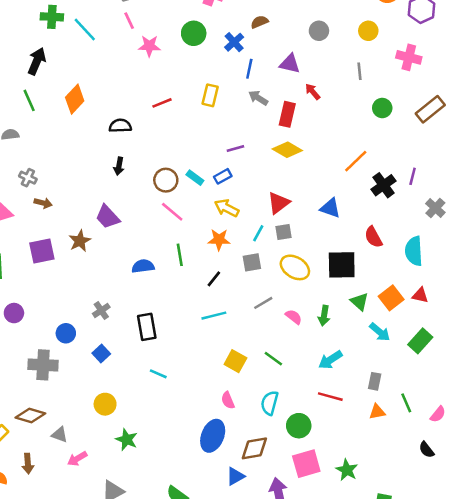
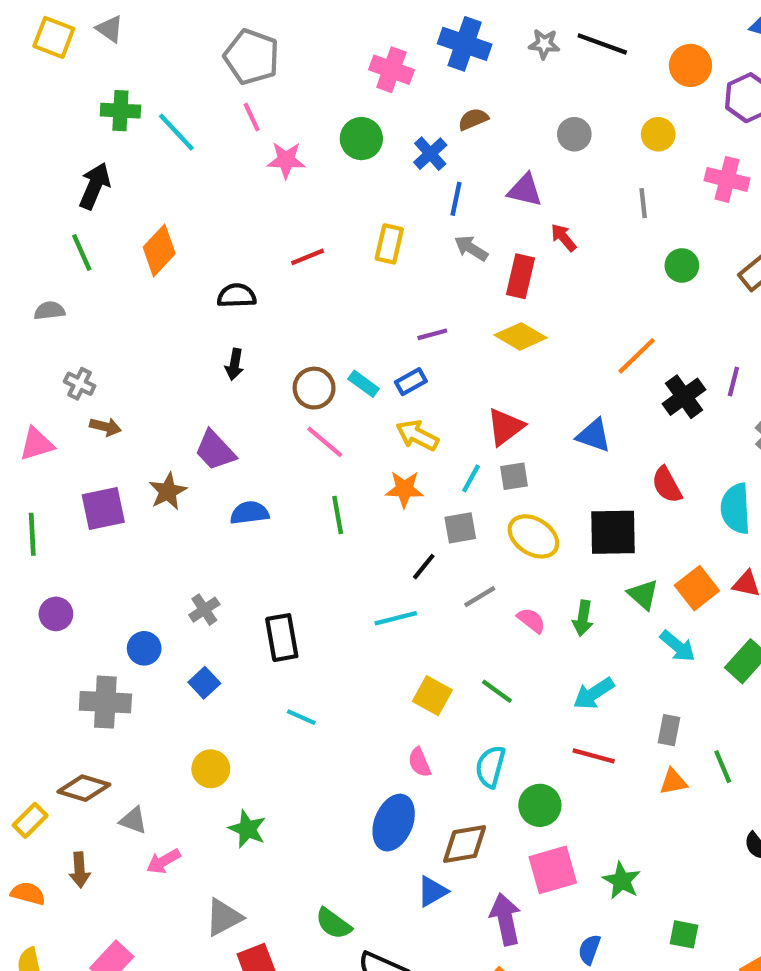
blue semicircle: (143, 266) -> (250, 513), moved
black line: (214, 279) -> (424, 567), moved

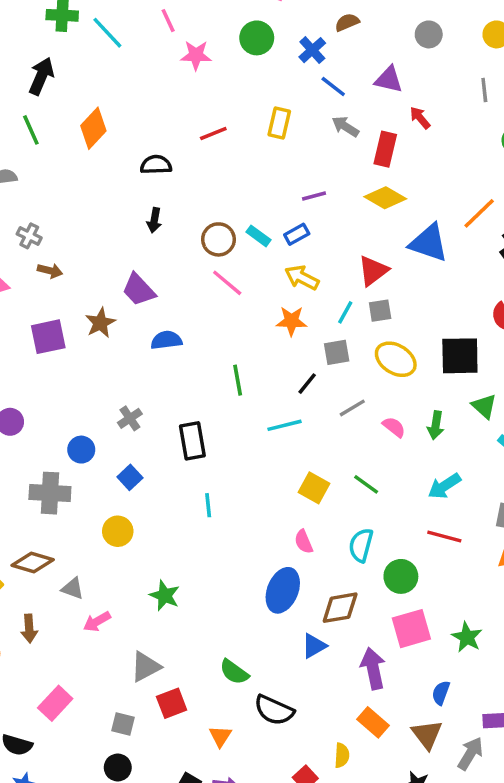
blue line: (456, 199) -> (333, 87), turned -64
blue triangle: (594, 435) -> (429, 243), moved, size x1.4
green line: (338, 515) -> (238, 380), moved
cyan line: (301, 717) -> (208, 505), turned 60
yellow circle: (211, 769) -> (118, 531), moved

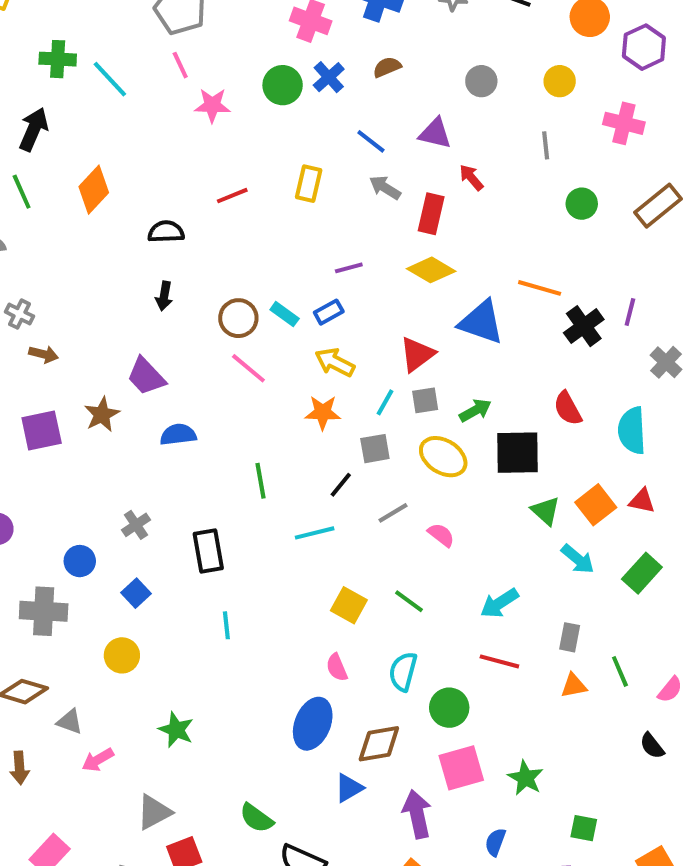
blue cross: (312, 50) -> (329, 77), moved
orange line: (479, 213) -> (540, 288), turned 60
green arrow: (436, 425) -> (475, 410), moved, turned -128

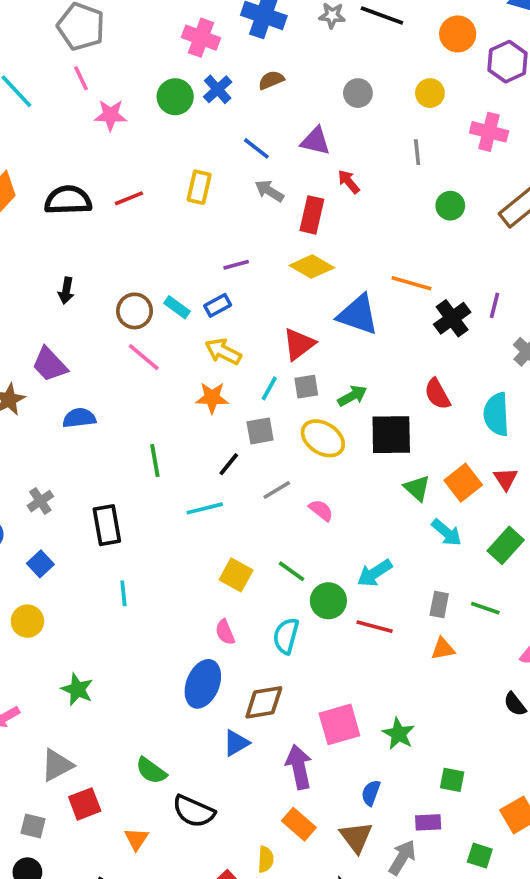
black semicircle: (166, 232) -> (68, 200), moved, size x1.4
red triangle: (642, 501) -> (506, 479), turned 45
green line: (620, 671) -> (485, 608), moved, turned -48
green circle: (449, 708) -> (328, 601), moved

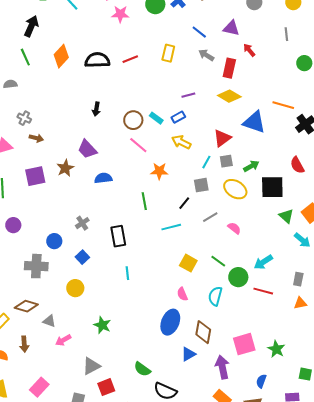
orange star: (212, 398) -> (159, 171), moved
brown diamond: (264, 702) -> (203, 332), turned -70

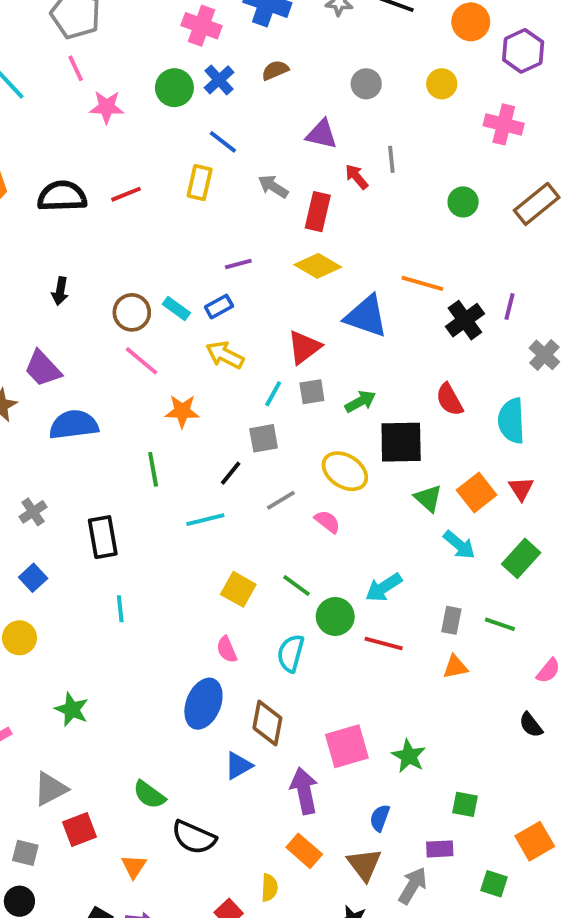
blue line: (199, 32) -> (223, 142), moved
gray line: (286, 34) -> (391, 159), moved
blue semicircle: (103, 178) -> (74, 425), size x1.4
yellow ellipse: (235, 189) -> (345, 471), moved

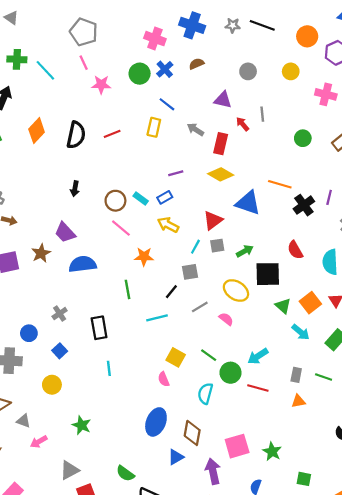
black semicircle: (62, 196) -> (76, 135), turned 104
pink semicircle: (227, 649) -> (164, 379), moved

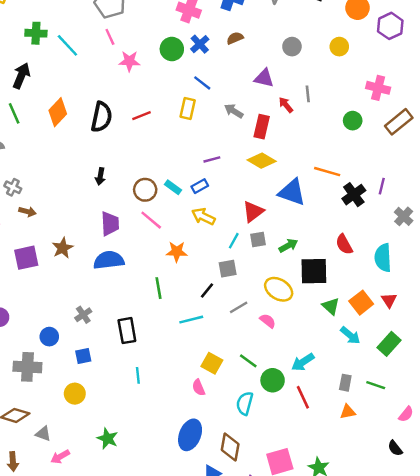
pink cross: (326, 94) -> (378, 88), moved
purple trapezoid: (65, 232) -> (110, 224), moved, turned -140
blue square: (60, 351) -> (83, 356), turned 32
red line: (258, 388) -> (303, 397), turned 50

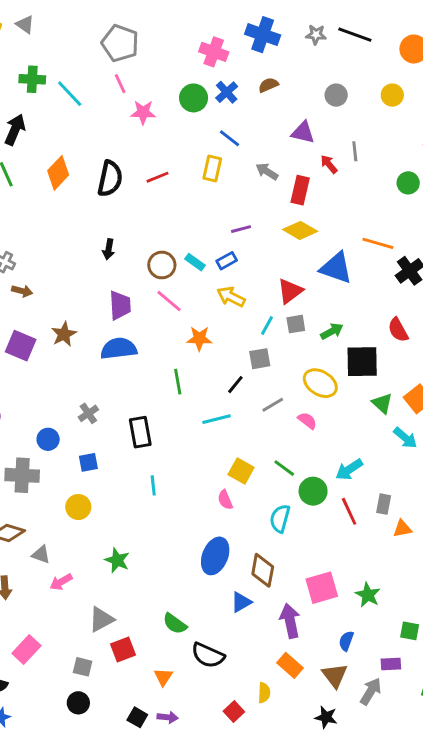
purple square: (26, 258) -> (21, 346), turned 35
gray rectangle: (345, 383) -> (384, 504), moved

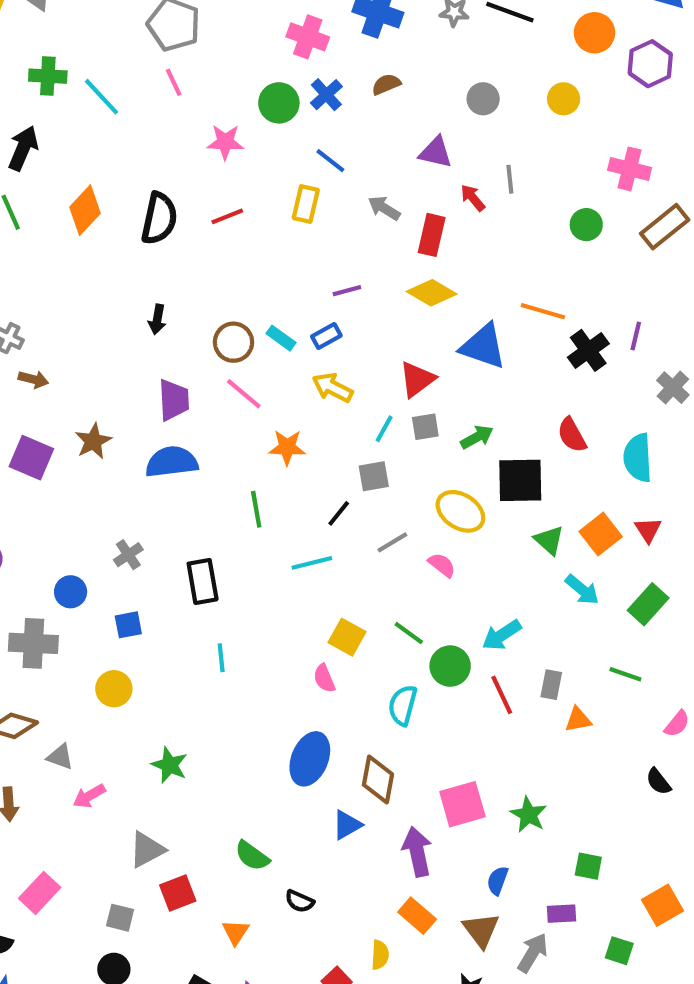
pink star: (143, 112) -> (225, 142), moved
black semicircle: (208, 655) -> (300, 901), size x0.6

